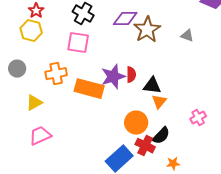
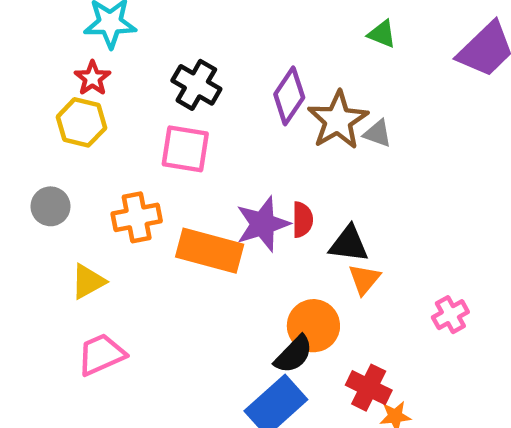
purple diamond: (125, 19) -> (289, 96), turned -55
gray triangle: (187, 36) -> (378, 133), moved
black semicircle: (161, 136) -> (294, 354), moved
red cross: (145, 146) -> (369, 388), moved

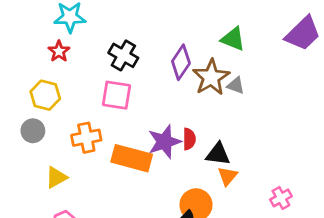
green triangle: (382, 34) -> (233, 39), moved, size x1.4
yellow hexagon: (81, 122) -> (45, 95), moved

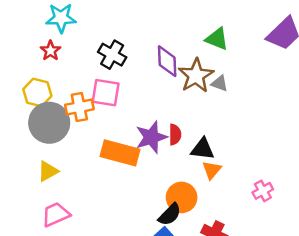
purple diamond: (181, 62) -> (167, 61), turned -36
gray circle: (33, 131) -> (49, 123), moved, size x1.8
orange cross: (86, 138) -> (79, 107), moved

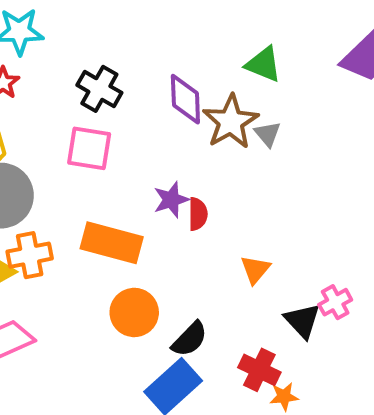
gray triangle: (220, 83) -> (268, 134), turned 30
orange cross: (79, 107) -> (30, 255), moved
purple star: (151, 137) -> (171, 200), moved, size x0.7
black triangle: (203, 149) -> (302, 321), moved, turned 40
orange circle: (182, 197) -> (134, 312), moved

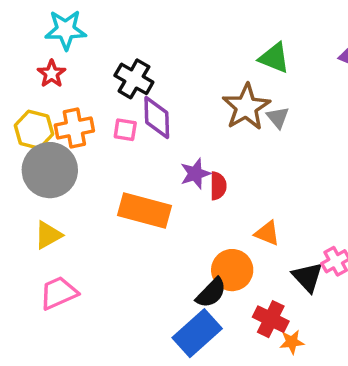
purple diamond: (185, 99) -> (157, 117), moved
pink square: (89, 148) -> (125, 130), size x0.6
orange cross: (30, 255) -> (74, 128), moved
orange triangle: (255, 269) -> (267, 233), turned -48
orange circle: (134, 312) -> (232, 270), moved

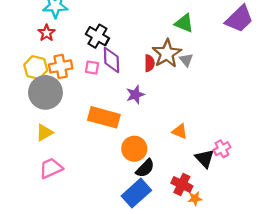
red semicircle: (218, 186) -> (149, 63), moved
orange circle: (232, 270) -> (134, 149), moved

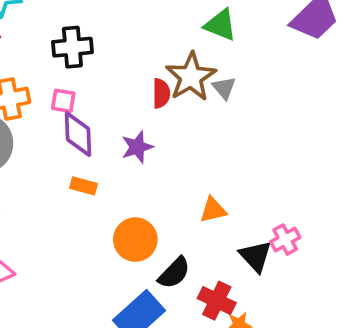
black cross: (97, 36) -> (72, 47), turned -35
purple diamond: (112, 60) -> (78, 134), moved
orange rectangle: (104, 117) -> (84, 186), size x0.5
orange triangle: (180, 131) -> (213, 210), turned -35
black semicircle: (145, 168) -> (174, 273), moved

